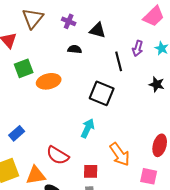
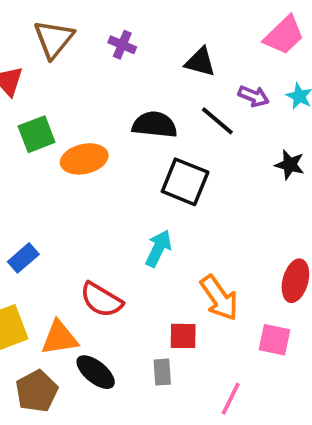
black triangle: (98, 30) -> (200, 62), moved
purple arrow: (138, 48) -> (254, 96), turned -84
black semicircle: (75, 49) -> (155, 125), moved, size x1.6
black line: (119, 61) -> (217, 121), turned -36
red square: (91, 171) -> (183, 336), moved

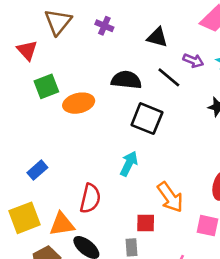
red semicircle: (101, 300) -> (90, 198), turned -108

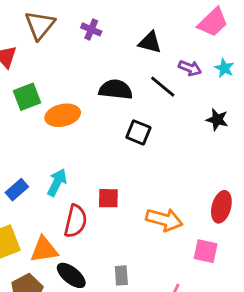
black square: (147, 119) -> (138, 132), size x0.7
cyan arrow: (129, 164) -> (57, 182), moved
orange arrow: (170, 197) -> (164, 220), turned -40
red square: (146, 223) -> (108, 198), moved

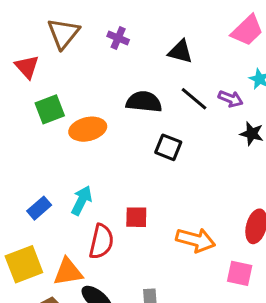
purple arrow: (190, 68) -> (231, 99), moved

